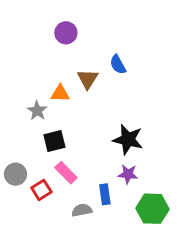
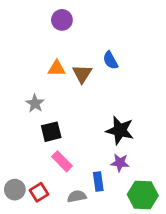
purple circle: (66, 33) -> (62, 20), moved
orange triangle: (60, 93) -> (57, 68), moved
gray circle: (16, 174) -> (15, 190), moved
red square: (41, 190) -> (39, 192), moved

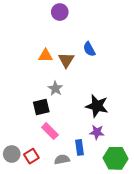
purple circle: (62, 20) -> (60, 12), moved
gray star: (35, 103) -> (55, 88), moved

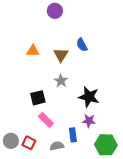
orange triangle: (46, 56) -> (33, 51), moved
gray star: (55, 88) -> (61, 81), moved
red square: (31, 156) -> (29, 143), turned -32

